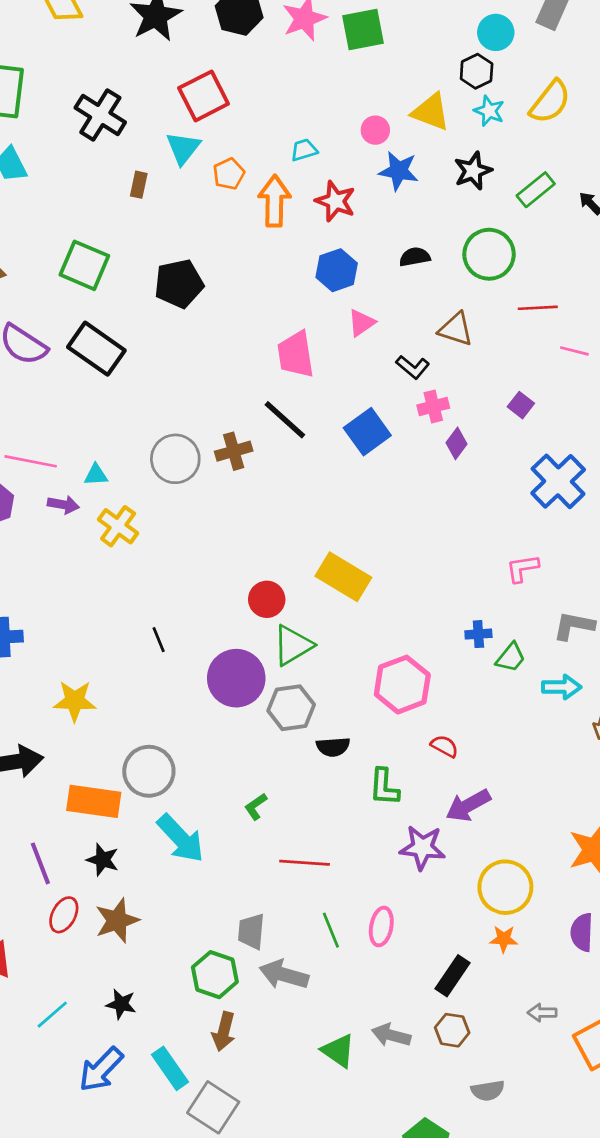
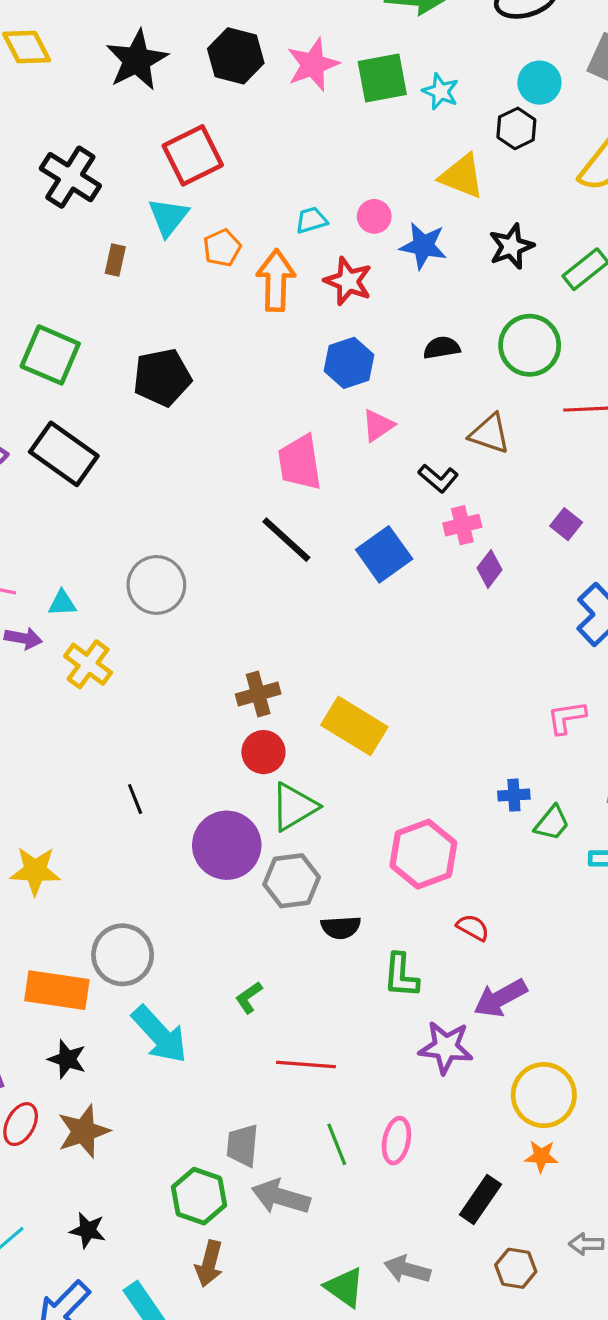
cyan star: (489, 111) -> (441, 91), moved
pink circle: (375, 130) -> (374, 216), moved
brown cross: (234, 451) -> (258, 694), moved
brown hexagon: (452, 1030) -> (516, 1268), moved

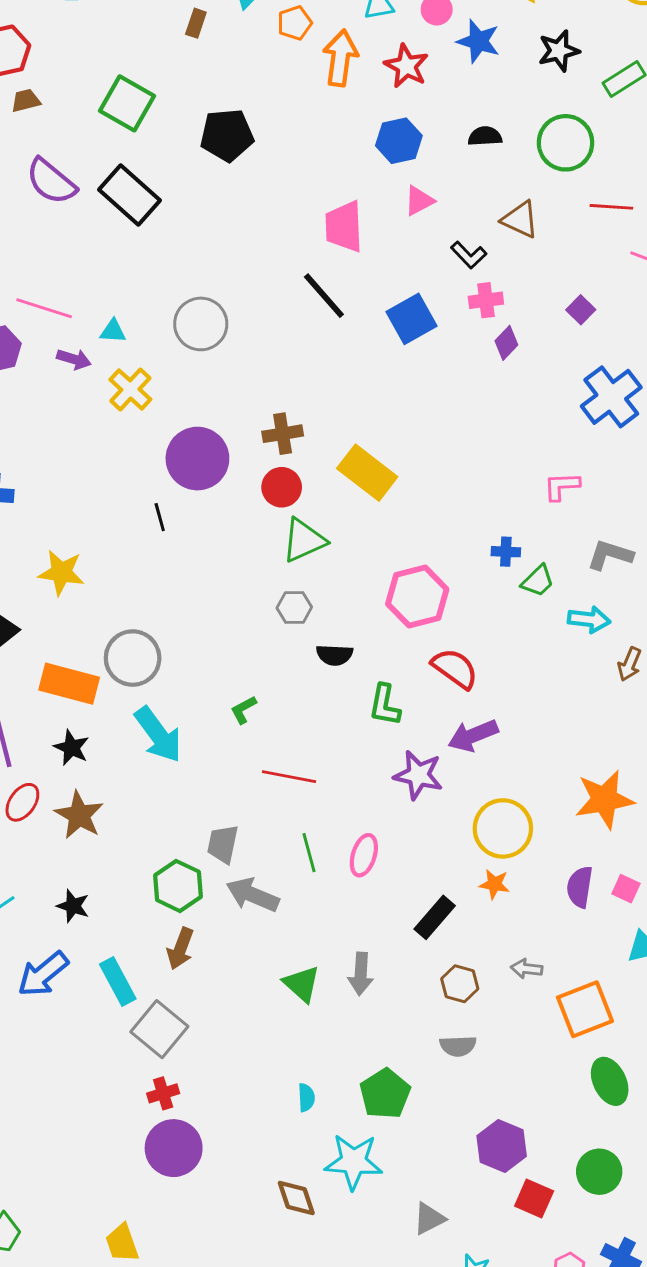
purple circle: (227, 845) -> (197, 459), moved
gray hexagon: (292, 881) -> (294, 607), size x0.7
red semicircle: (473, 928) -> (455, 668), size x1.6
brown star: (84, 1131) -> (79, 815), turned -30
gray arrow: (407, 1269) -> (361, 974), turned -108

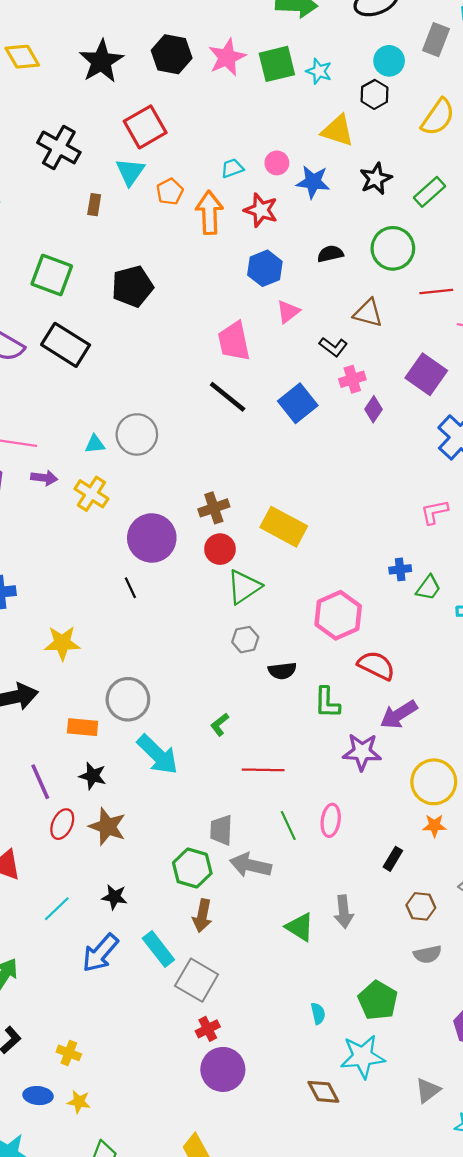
purple square: (581, 310) -> (426, 374), size x1.8
cyan triangle: (113, 331) -> (95, 444), moved
orange rectangle: (69, 684) -> (83, 727), size x0.7
black rectangle: (435, 917) -> (393, 859), size x0.7

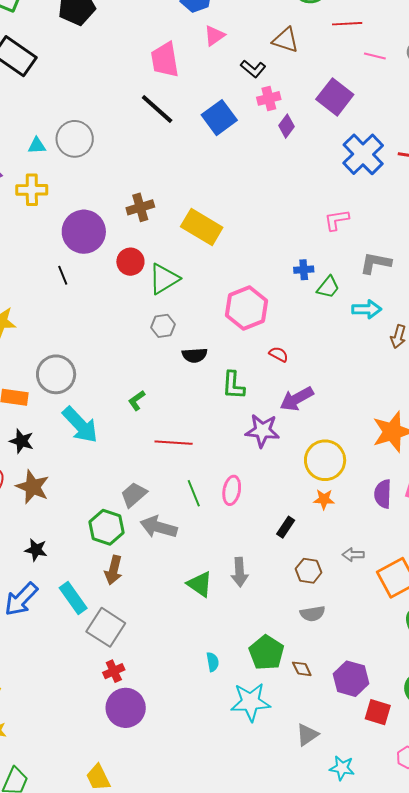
yellow cross: (91, 494) -> (32, 190), turned -36
red circle: (220, 549) -> (130, 262), moved
red semicircle: (376, 665) -> (279, 354), size x0.6
gray trapezoid: (221, 830) -> (134, 495), turned 44
brown diamond: (323, 1092) -> (302, 669), moved, size x0.7

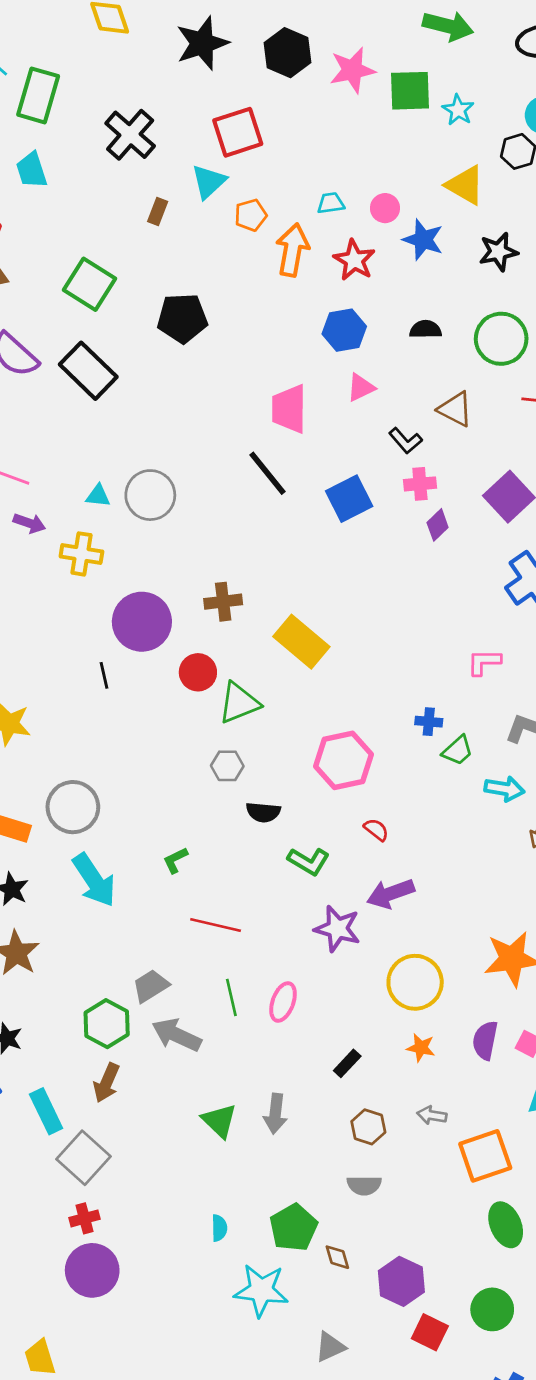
green L-shape: (233, 385) -> (309, 861), turned -72
orange star: (324, 499) -> (421, 1048), moved

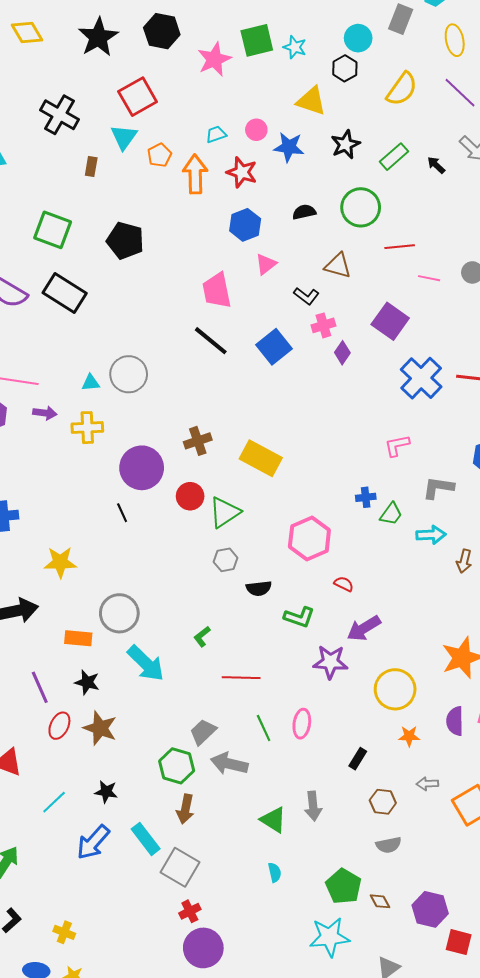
pink star: (352, 70) -> (214, 59), moved
black pentagon: (182, 318) -> (125, 240), turned 30
cyan semicircle: (219, 1228) -> (275, 872), moved

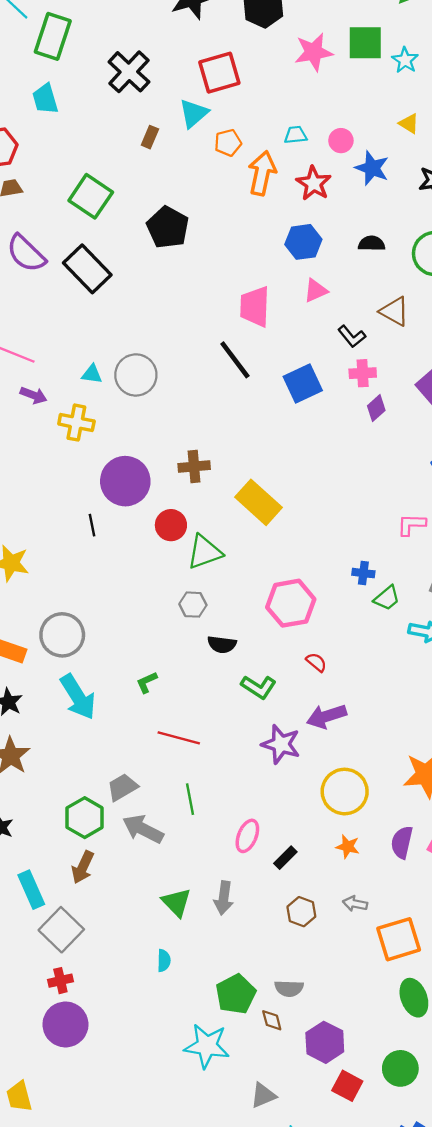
yellow triangle: (311, 101) -> (409, 124), size x0.6
pink ellipse: (302, 724) -> (247, 836), moved
gray semicircle: (389, 845) -> (289, 988), moved

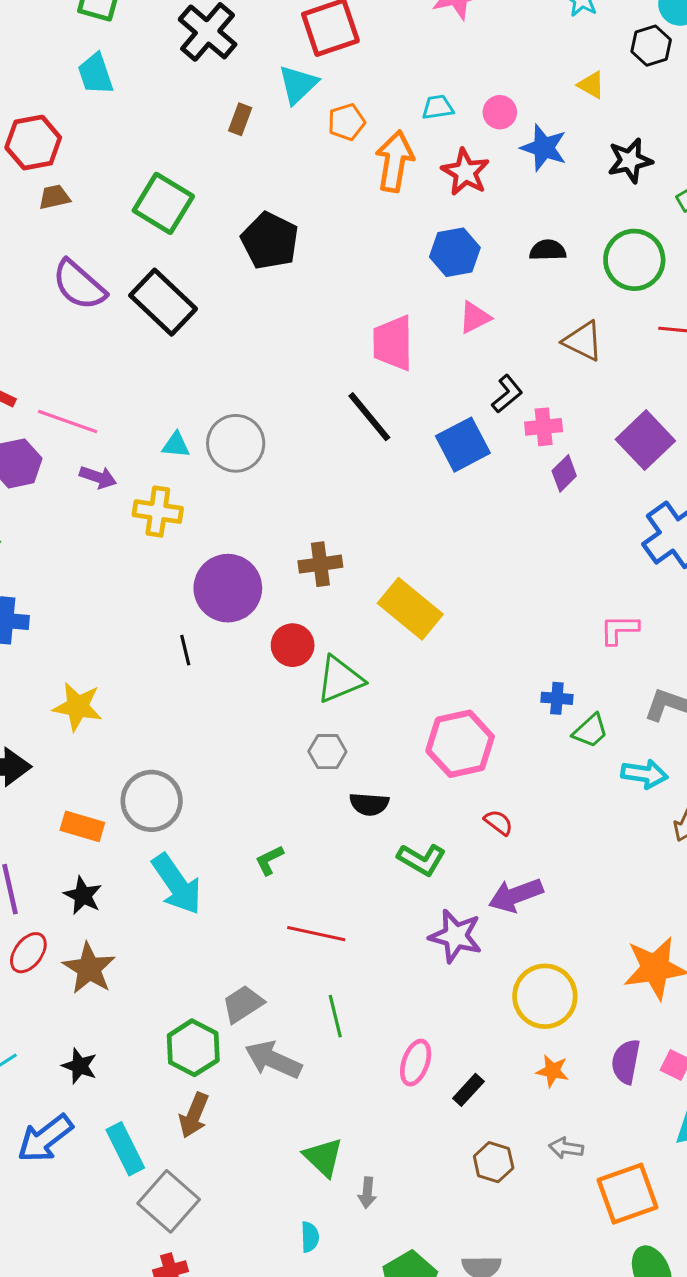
black L-shape: (352, 336) -> (507, 394), moved, turned -88
gray arrow: (224, 898) -> (367, 1193), moved, size x0.7

